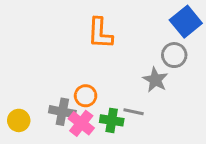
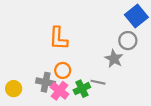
orange L-shape: (100, 33) -> (58, 38), moved
green cross: (112, 120) -> (82, 89), turned -35

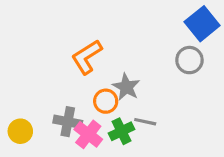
orange L-shape: (58, 38) -> (87, 57), turned 55
gray star: (114, 59) -> (126, 87), moved
orange circle: (63, 70) -> (106, 101), moved

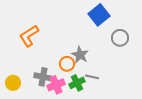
blue square: (202, 24) -> (99, 15), moved
orange L-shape: (87, 57) -> (29, 36), moved
pink cross: (88, 134) -> (56, 85), turned 30

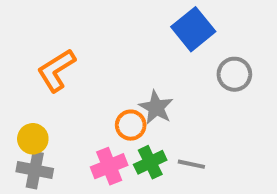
gray cross: (43, 77) -> (35, 170), moved
gray line: (92, 77) -> (191, 164), moved
yellow circle: (13, 83) -> (33, 139), moved

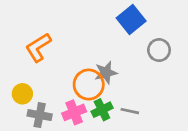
gray star: (156, 107) -> (106, 73), turned 30
orange circle: (131, 125) -> (89, 85), size x1.5
gray cross: (35, 170) -> (40, 115), moved

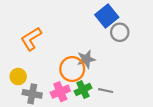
gray circle: (159, 50) -> (120, 32), moved

